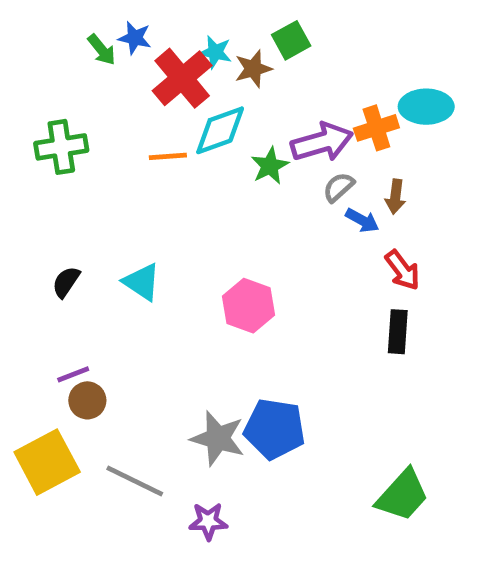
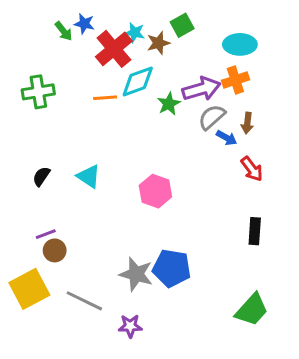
cyan ellipse: (426, 107) -> (240, 44), moved
gray semicircle: (339, 187) -> (212, 117), size x1.4
black rectangle: (398, 332) -> (255, 231), moved

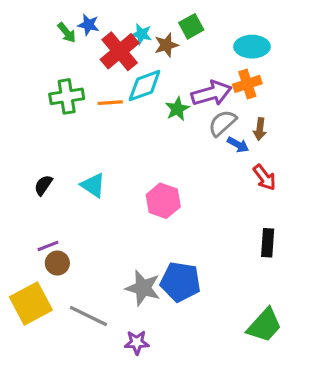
green cross: (38, 92) -> (67, 96), moved

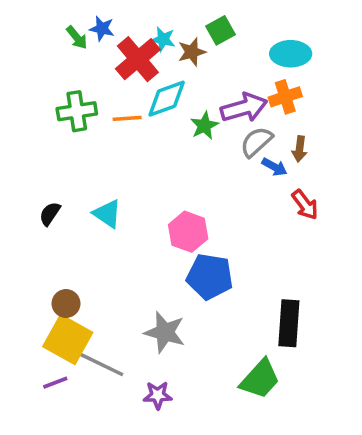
black rectangle: (268, 243) -> (289, 323), moved, size x1.4
purple line: (48, 246) -> (55, 383), moved
blue pentagon: (180, 282) -> (210, 277), moved
yellow square: (31, 304) -> (68, 339), moved, turned -33
green trapezoid: (264, 325) -> (260, 379), moved

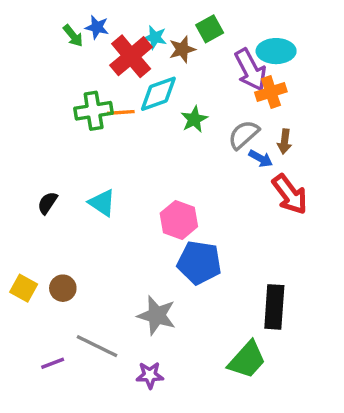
purple arrow: (244, 108) -> (250, 70), moved, turned 78
green cross: (77, 111) -> (94, 111), moved
red arrow: (305, 205) -> (290, 194), size x1.4
yellow square: (68, 339) -> (24, 288), moved, size x0.6

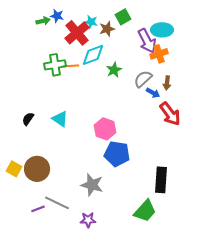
green arrow: (73, 36) -> (43, 21), turned -64
brown circle: (63, 288) -> (37, 169), size x1.6
purple line: (53, 363) -> (38, 209), moved

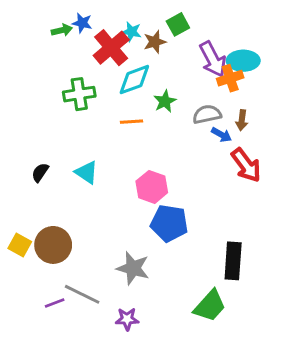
cyan ellipse: (162, 30) -> (243, 61), moved
orange line: (71, 66) -> (131, 122), moved
gray semicircle: (143, 79) -> (207, 114), turned 30

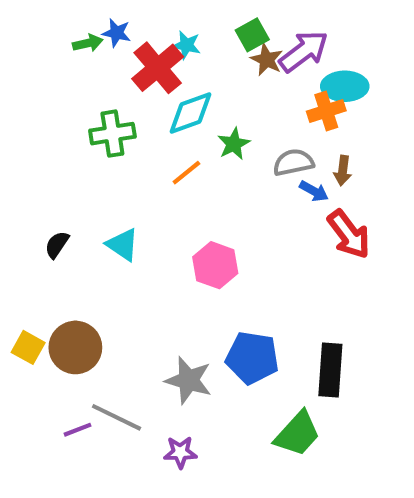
brown star: (155, 42) -> (267, 60), moved, turned -30
purple arrow: (213, 59) -> (304, 51), moved, turned -99
orange line: (131, 122) -> (186, 173), turned -35
blue pentagon: (169, 223) -> (252, 358), moved

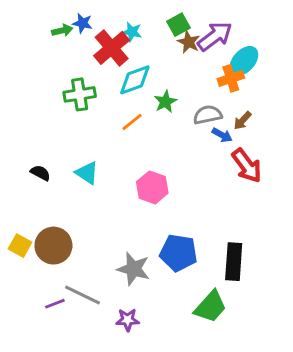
cyan ellipse: (345, 86) -> (244, 61), turned -48
brown arrow: (343, 171) -> (242, 121), turned 36
black semicircle: (57, 245) -> (40, 173), turned 84

